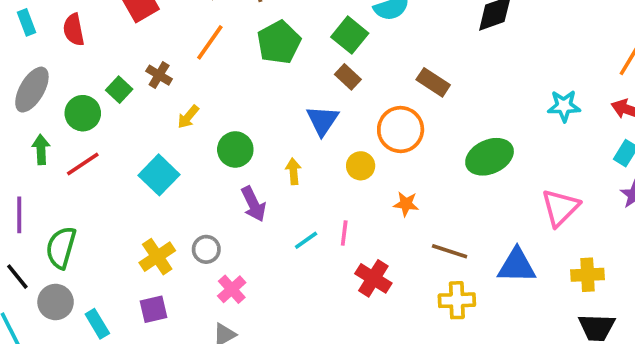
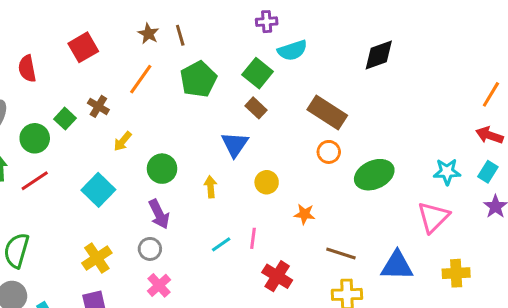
brown rectangle: (433, 82) -> (327, 113), size x1.4
cyan star: (564, 106) -> (447, 172), moved
orange circle: (401, 130) -> (329, 152), moved, size x0.6
purple arrow: (253, 204) -> (159, 214), moved
gray circle: (206, 249) -> (150, 249), moved

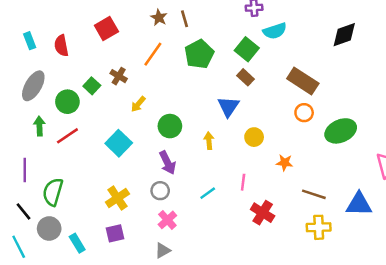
cyan line: (221, 244) -> (208, 193), moved

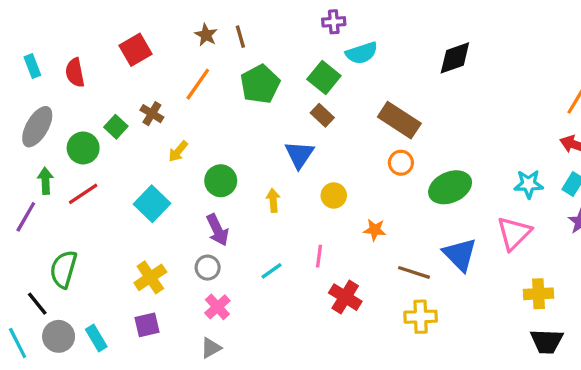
purple line: (25, 170) -> (26, 217), moved, turned 30
blue triangle: (359, 204) -> (460, 254), moved, turned 44
black line: (24, 211) -> (37, 304), moved
gray circle: (49, 229) -> (59, 336), moved

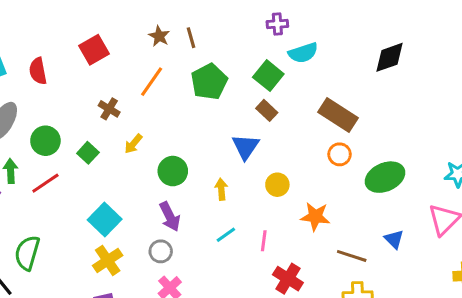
green square: (116, 127) -> (88, 153), moved
cyan square: (152, 204) -> (105, 220), moved
orange star: (375, 230) -> (315, 217), size x1.4
blue triangle: (460, 254) -> (394, 239), size x0.6
cyan line: (271, 271) -> (226, 235), moved

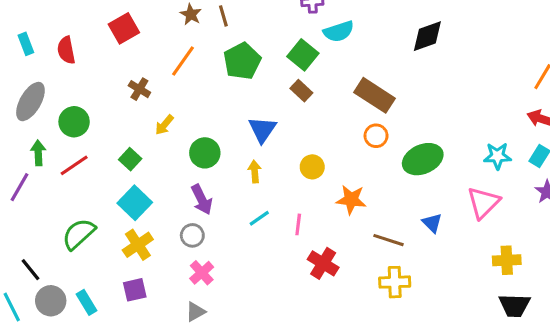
blue triangle: (246, 147) -> (262, 130), moved
green square: (88, 153) -> (130, 159), moved
green semicircle: (27, 253) -> (79, 234), moved, turned 32

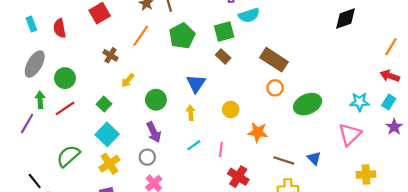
black diamond: (427, 36) -> (345, 19), moved
green square: (303, 55) -> (224, 32), turned 36
blue triangle: (432, 223) -> (314, 158), moved

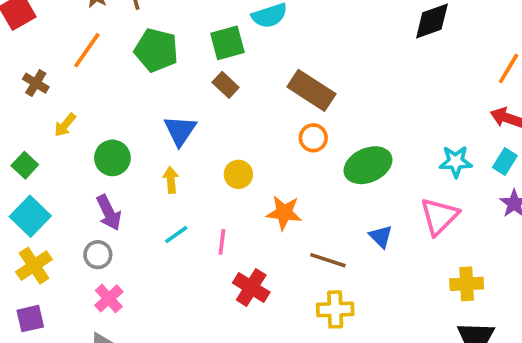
green pentagon: (182, 36) -> (156, 50), turned -30
blue triangle: (314, 158) -> (381, 236), moved

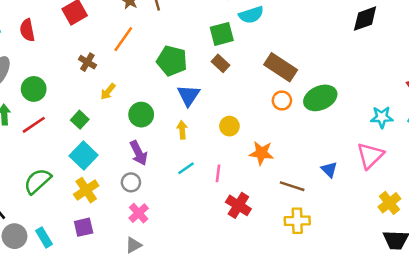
green pentagon: (156, 50) -> (172, 61), moved
green ellipse: (368, 165) -> (320, 98), moved
yellow cross: (467, 284) -> (389, 203), turned -35

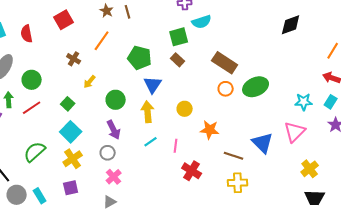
yellow arrow: (182, 130) -> (148, 112), size x1.5
blue triangle: (329, 170) -> (263, 143), size x1.6

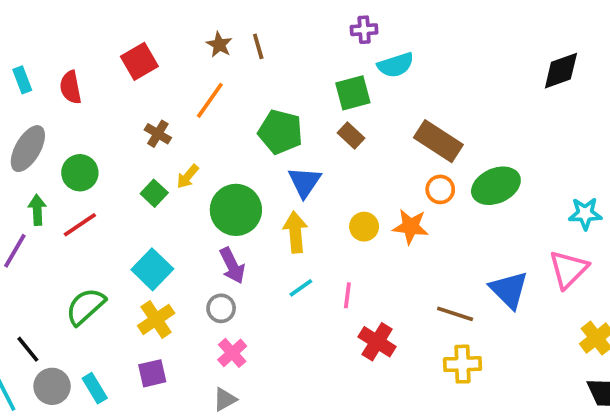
green circle: (116, 100) -> (236, 210), size x1.4
green square: (68, 104) -> (154, 193), moved
orange star: (210, 130) -> (411, 227), moved

